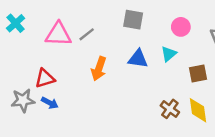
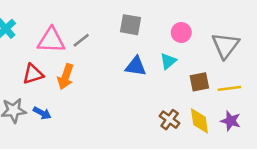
orange arrow: (99, 69) -> (66, 77), moved
red triangle: (45, 78) -> (33, 74), moved

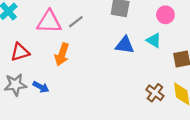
cyan triangle: (168, 61) -> (154, 40), turned -49
red triangle: (33, 74) -> (20, 52), moved

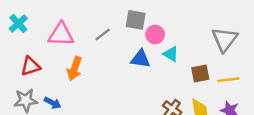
pink circle: (165, 15) -> (155, 34), moved
gray line: (76, 22) -> (103, 34), moved

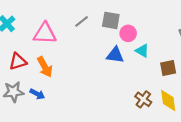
gray line: (103, 34) -> (82, 21), moved
orange arrow: (74, 69) -> (45, 67), moved, turned -48

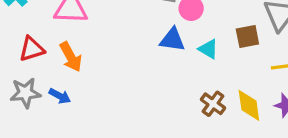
cyan triangle: (142, 51) -> (208, 49), moved
brown square: (168, 68) -> (247, 37), moved

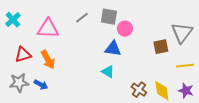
cyan triangle: (208, 49) -> (108, 72), moved

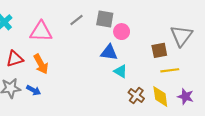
yellow line: (185, 66) -> (170, 70), moved
cyan triangle: (108, 72) -> (121, 71), moved

